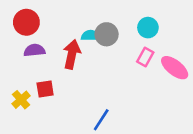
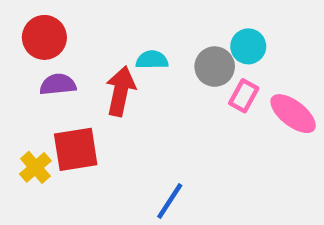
gray circle: (107, 34) -> (215, 67), moved
red square: (45, 89) -> (76, 149), size x1.5

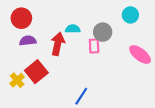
cyan circle: (248, 46) -> (130, 15), moved
pink rectangle: (244, 96) -> (94, 46), moved, turned -32
red square: (76, 149) -> (36, 72), turned -30

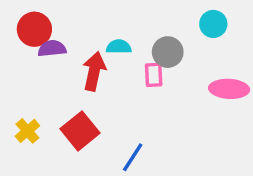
purple semicircle: (28, 41) -> (52, 49), moved
pink ellipse: (140, 55) -> (229, 89), turned -35
red square: (36, 72) -> (80, 131), moved

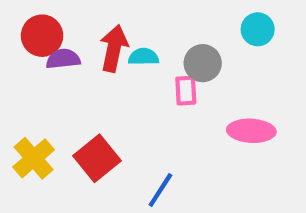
red arrow: (94, 71) -> (114, 48), moved
pink ellipse: (229, 89) -> (251, 131), moved
yellow cross: (27, 131) -> (34, 158), size x1.4

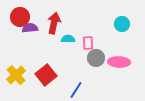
cyan circle: (258, 29) -> (122, 24), moved
cyan semicircle: (143, 57) -> (68, 39), moved
gray circle: (203, 63) -> (96, 58), moved

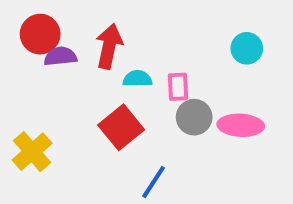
red square: (46, 75) -> (121, 127), moved

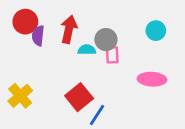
purple semicircle: (60, 56) -> (38, 36), turned -78
gray circle: (194, 117) -> (106, 40), moved
red square: (121, 127) -> (79, 97), moved

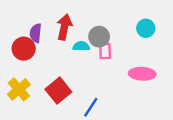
red circle: (25, 22) -> (24, 49), moved
red square: (79, 97) -> (58, 91), moved

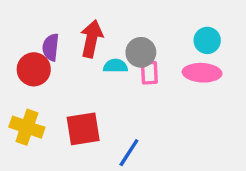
pink ellipse: (142, 74) -> (202, 73), moved
yellow cross: (19, 89) -> (27, 127), turned -30
red square: (58, 91) -> (83, 129), turned 30

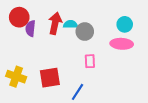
cyan semicircle: (115, 66) -> (70, 24), moved
red circle: (34, 69) -> (19, 17), moved
pink rectangle: (149, 73) -> (90, 61), moved

